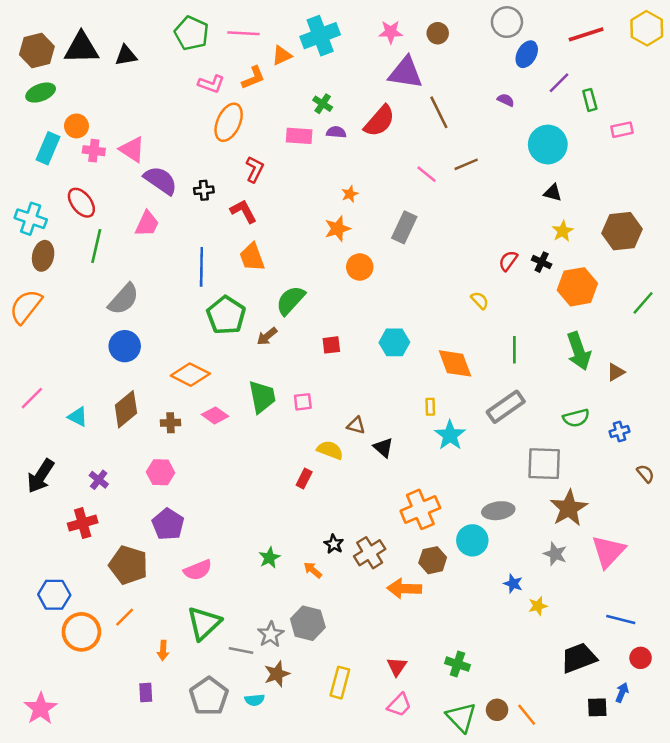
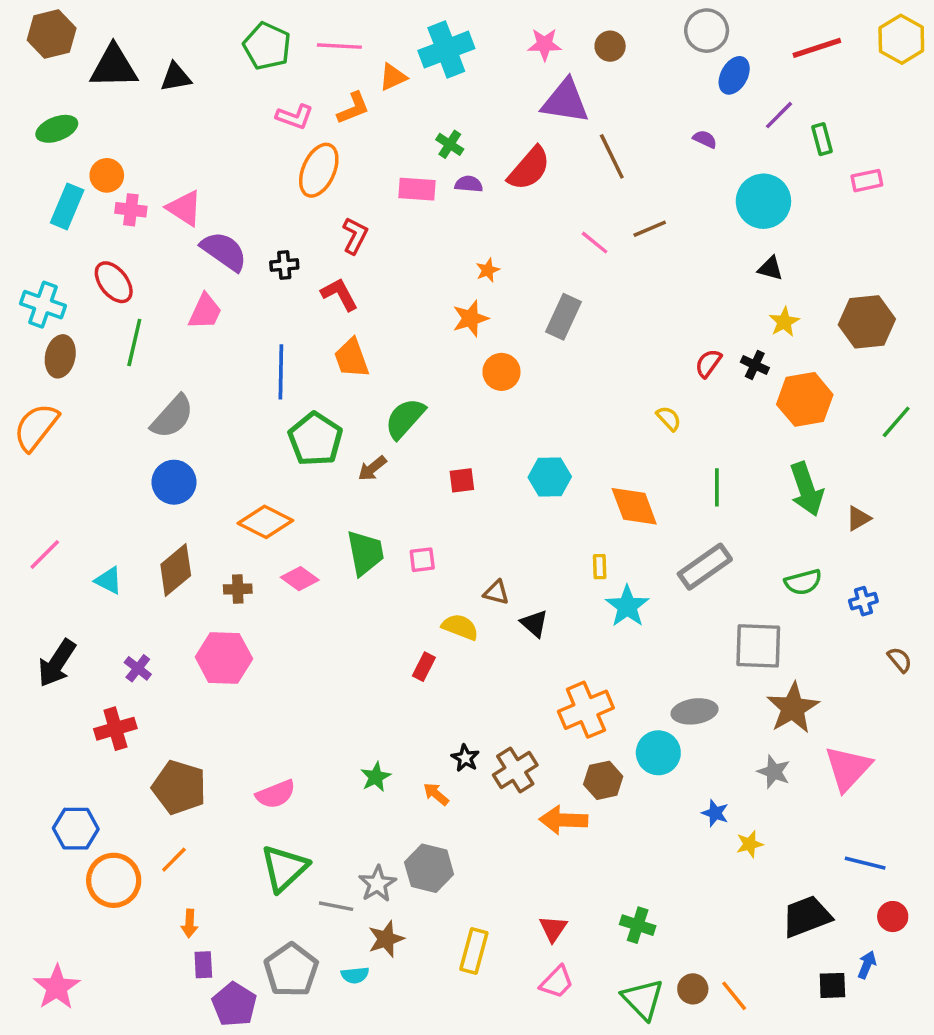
brown hexagon: (37, 50) -> (52, 34), moved
pink hexagon: (161, 472) -> (224, 658), size x1.4
purple pentagon: (168, 524) -> (234, 1004), moved
orange arrow: (163, 650) -> (190, 923), moved

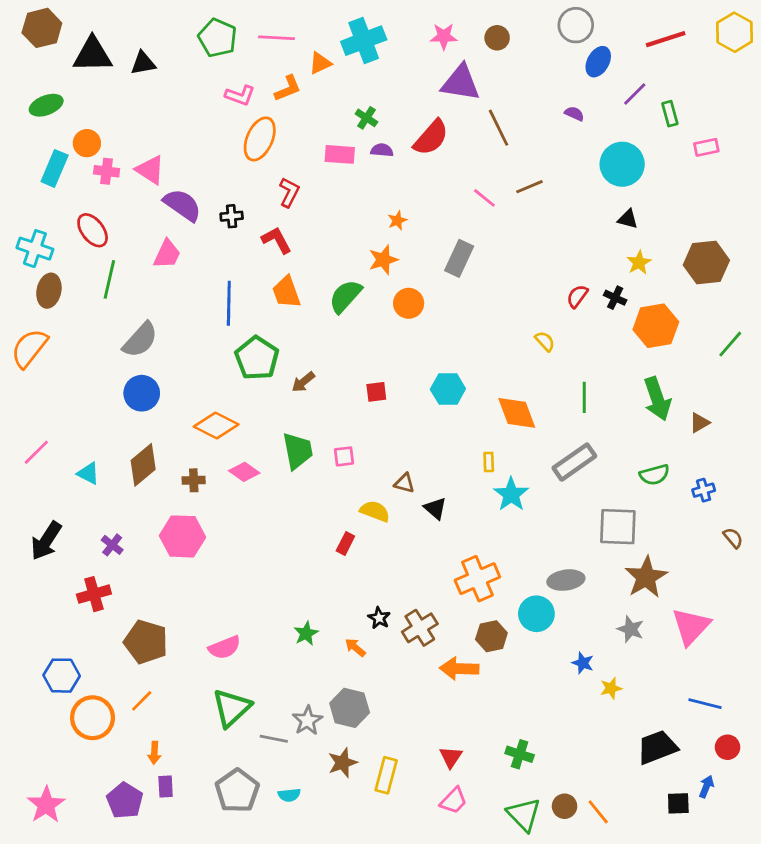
green semicircle: (405, 418) -> (345, 296), moved
brown star: (386, 939) -> (343, 763), moved
purple pentagon: (234, 1004) -> (125, 801), moved

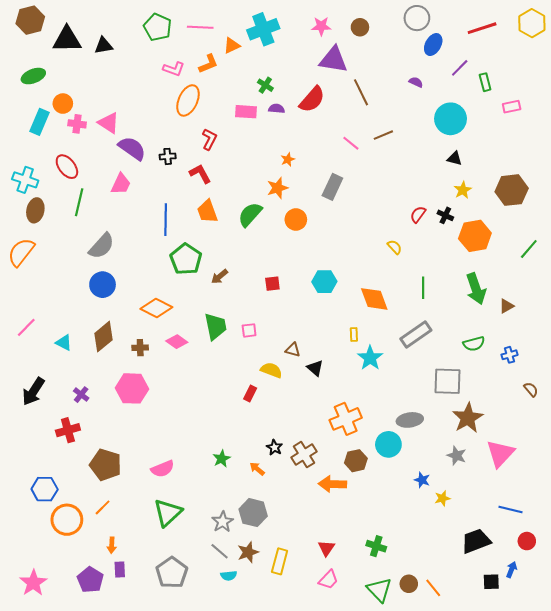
gray line: (274, 739) -> (220, 551), moved, turned 30
cyan semicircle: (289, 795) -> (229, 576), moved

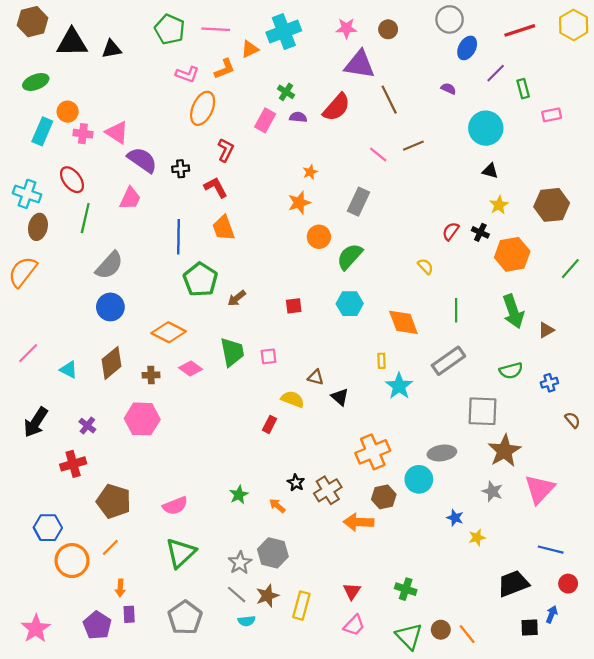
pink rectangle: (246, 112) -> (265, 120), turned -65
green semicircle: (250, 214) -> (350, 257), moved

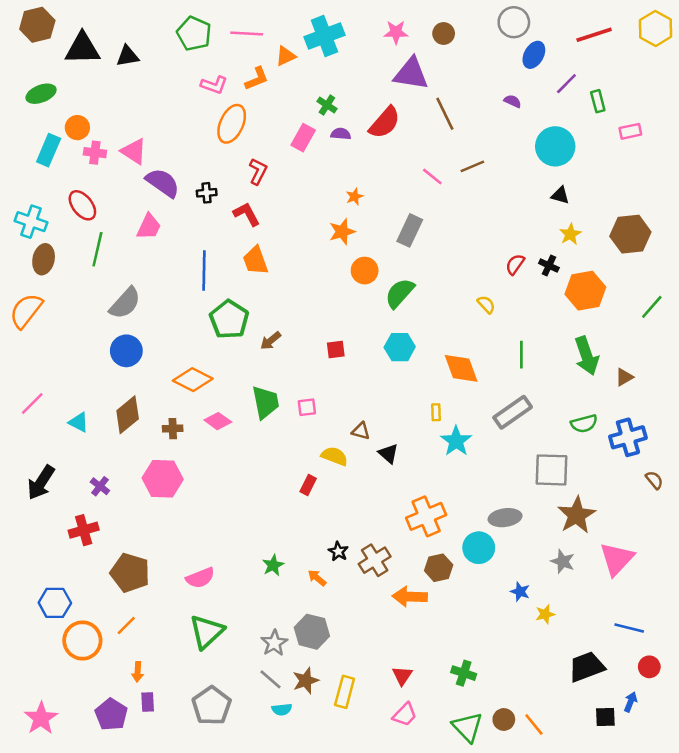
blue cross: (549, 383) -> (628, 437), size x1.8

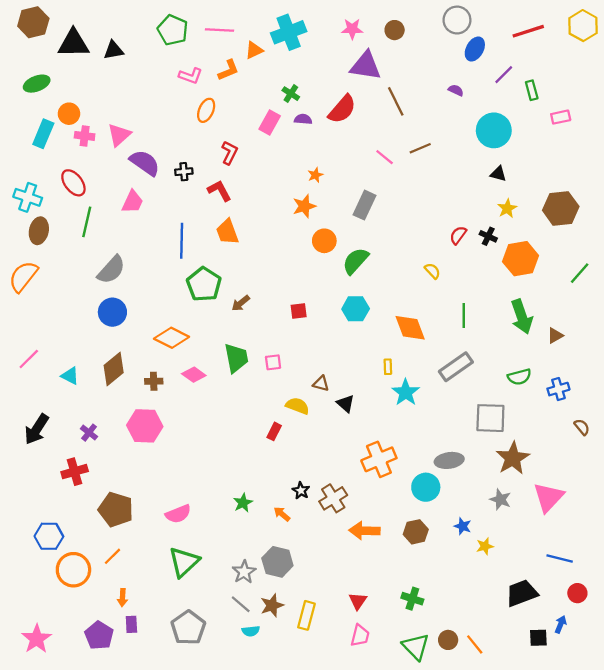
orange ellipse: (232, 124) -> (206, 110), size x0.7
pink triangle: (134, 151) -> (119, 135), turned 45
blue cross: (628, 437) -> (558, 389), size x0.7
brown hexagon: (439, 568) -> (416, 532), moved
pink trapezoid: (405, 714) -> (360, 635), turned -30

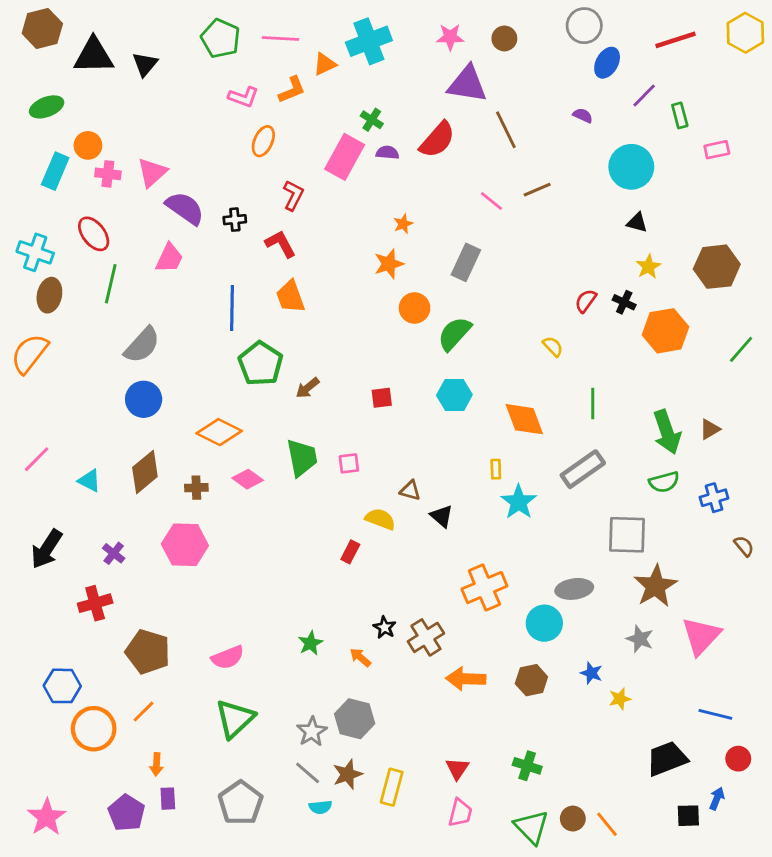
black triangle: (114, 50) -> (145, 64), turned -40
pink rectangle: (270, 123) -> (345, 157), size x1.4
green arrow: (522, 317) -> (667, 432), moved

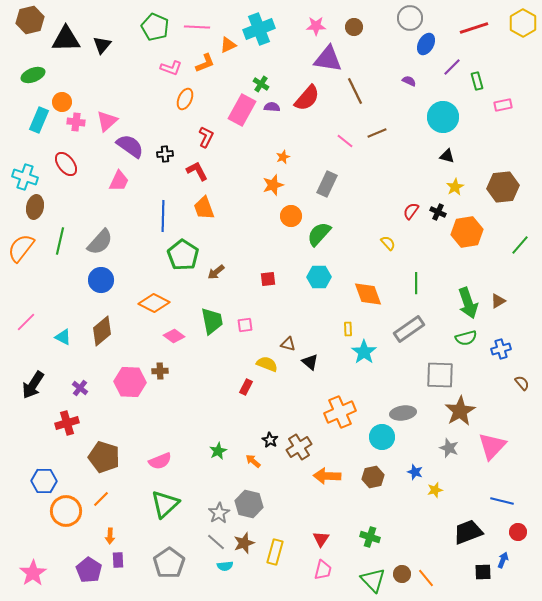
green line: (111, 284) -> (60, 241), moved
brown cross: (196, 488) -> (160, 371), moved

